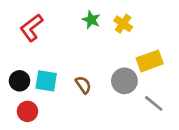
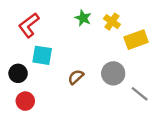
yellow rectangle: (150, 61) -> (136, 40), moved
cyan square: (46, 81) -> (42, 55), moved
brown semicircle: (83, 85) -> (76, 77), turned -98

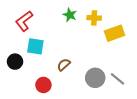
yellow cross: (112, 22) -> (94, 18), turned -32
gray circle: (113, 73) -> (95, 78), moved
red circle: (25, 101) -> (43, 85), moved

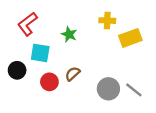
green star: (70, 15) -> (69, 34), moved
red circle: (43, 85) -> (49, 82), moved

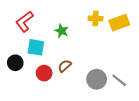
yellow rectangle: (130, 38) -> (119, 23), moved

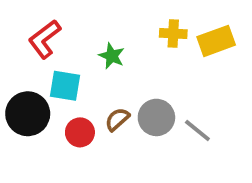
black circle: (15, 63) -> (28, 114), size x1.5
gray circle: (97, 79) -> (156, 117), moved
gray line: (119, 80) -> (197, 131), moved

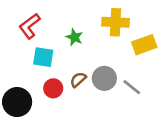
yellow cross: (173, 34) -> (116, 22), size x1.5
yellow rectangle: (216, 41) -> (144, 45), moved
black circle: (28, 114) -> (17, 102), moved

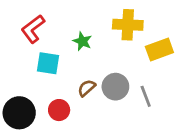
gray line: (132, 87) -> (146, 96), turned 30
red circle: (53, 88) -> (59, 110), moved

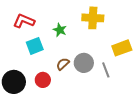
red L-shape: (33, 29) -> (24, 21), turned 60
yellow rectangle: (159, 50) -> (122, 48), moved
cyan square: (48, 63) -> (35, 46), turned -30

